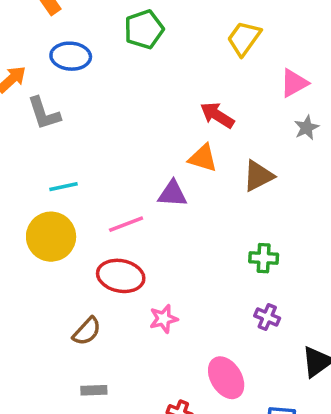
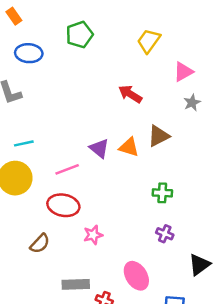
orange triangle: (203, 158) -> (129, 147), moved
purple triangle: (173, 194) -> (99, 148), turned 35
gray rectangle: (94, 390) -> (76, 284), moved, size x1.5

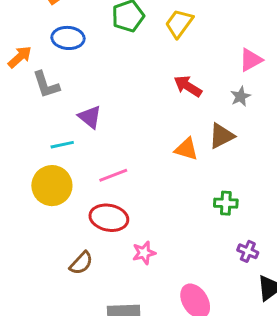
yellow trapezoid: (149, 41) -> (179, 23), moved
gray star: (192, 103) -> (240, 96), moved
purple triangle: (99, 148) -> (90, 117), moved
purple cross: (165, 234) -> (248, 251), moved

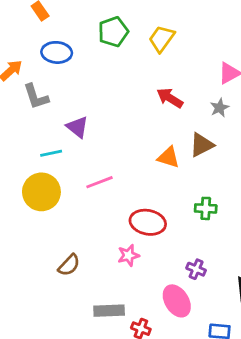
red ellipse: (109, 218) -> (148, 222), moved
purple cross: (248, 251) -> (196, 269), moved

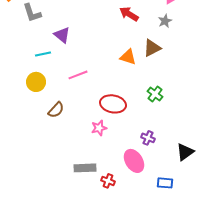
yellow circle: (41, 192) -> (36, 82), size x0.7
green cross: (206, 208) -> (155, 94), turned 35
brown semicircle: (69, 265) -> (56, 110), moved

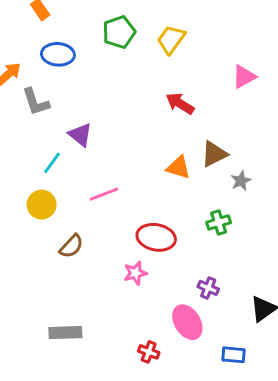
gray star: (165, 21) -> (241, 181), moved
cyan line: (43, 54) -> (52, 163), turned -42
green cross: (155, 94) -> (219, 222), turned 35
gray rectangle: (85, 168) -> (65, 333), moved

